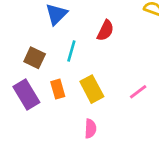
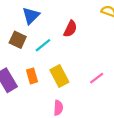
cyan line: (71, 51) -> (43, 45), turned 35
brown square: (35, 58) -> (18, 40), moved

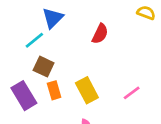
brown square: (18, 40) -> (44, 67), moved
cyan line: (43, 45) -> (34, 40), moved

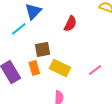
brown square: (44, 67) -> (43, 49), moved, turned -35
yellow rectangle: (87, 90) -> (60, 68), turned -36

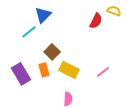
red semicircle: (70, 24) -> (96, 21), moved
brown square: (43, 49) -> (52, 52), turned -35

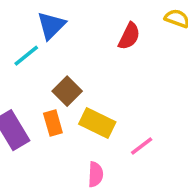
red semicircle: (96, 21) -> (129, 36), moved
pink line: (103, 72) -> (142, 146), moved

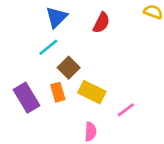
red semicircle: (129, 36) -> (101, 23), moved
cyan line: (26, 56) -> (48, 47), moved

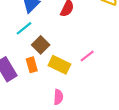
pink line: (126, 110) -> (87, 56), moved

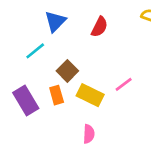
cyan line: (24, 28) -> (35, 51), moved

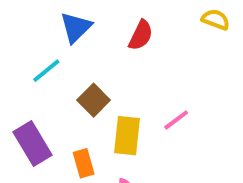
orange rectangle: (57, 95) -> (84, 163), moved
yellow rectangle: (90, 95) -> (127, 136), turned 70

